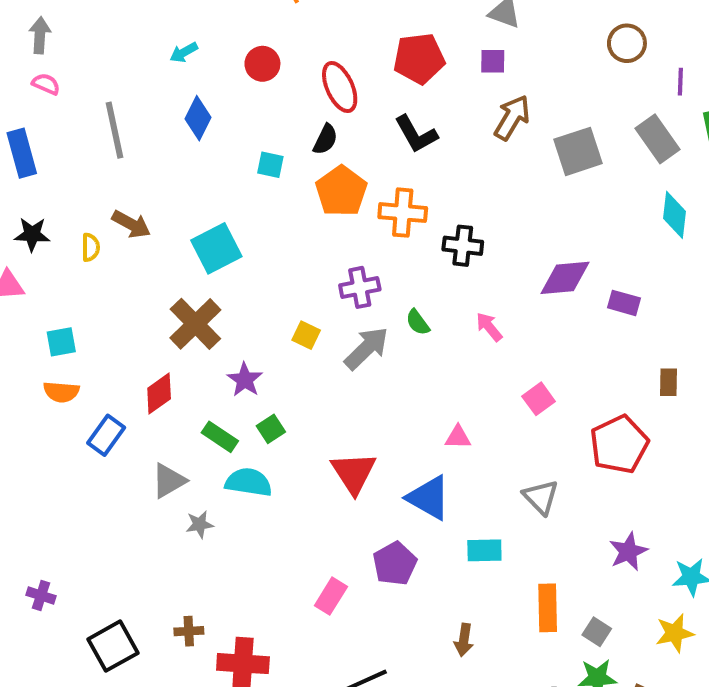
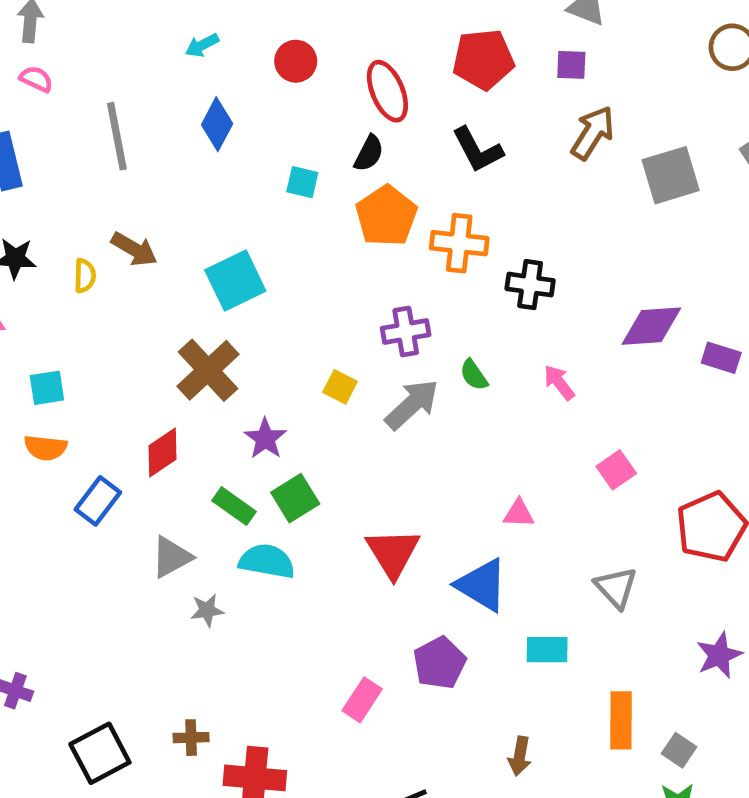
green square: (271, 429) -> (295, 498), size x1.4

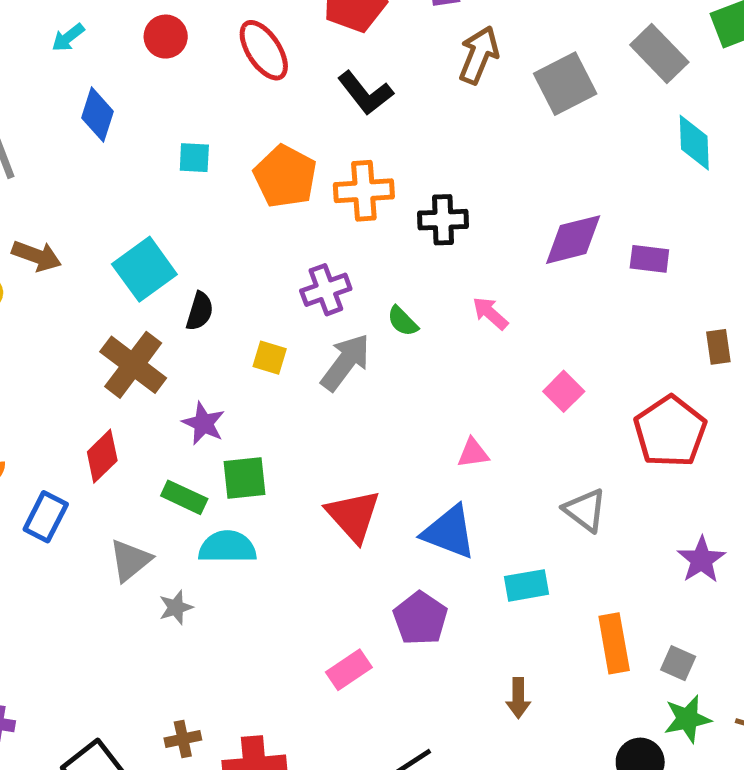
black semicircle: (369, 153) -> (200, 311), moved
green square: (295, 498) -> (245, 478), turned 36
pink rectangle: (362, 700) -> (349, 670), turned 33

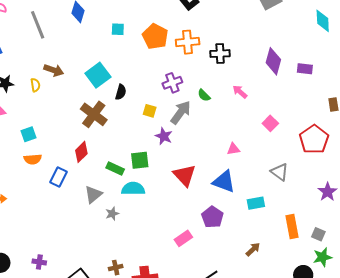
purple diamond: (573, 240) -> (273, 61), turned -60
purple star: (204, 423) -> (164, 136), moved
brown arrow: (518, 698) -> (253, 249), turned -133

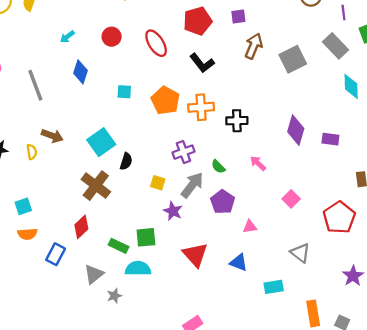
blue triangle: (224, 182) -> (239, 262), size x0.7
purple pentagon: (212, 217) -> (223, 202), moved

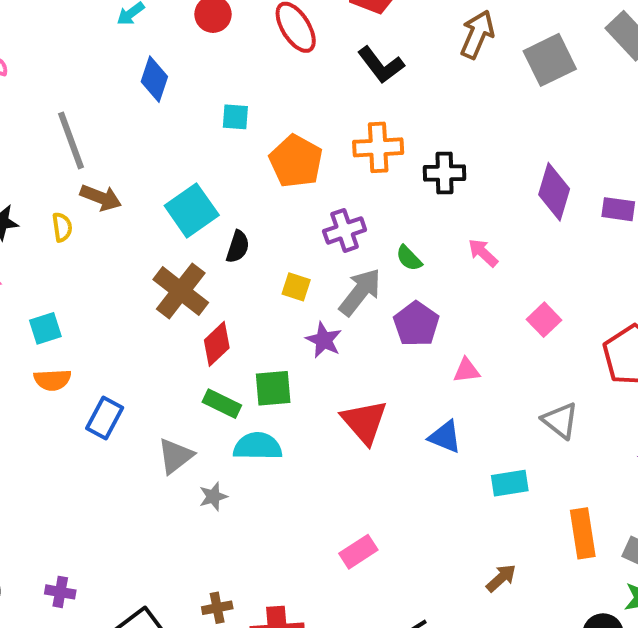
gray line: (35, 85) -> (71, 140), moved
orange pentagon: (165, 101) -> (296, 161), moved
red diamond: (81, 227) -> (217, 344), moved

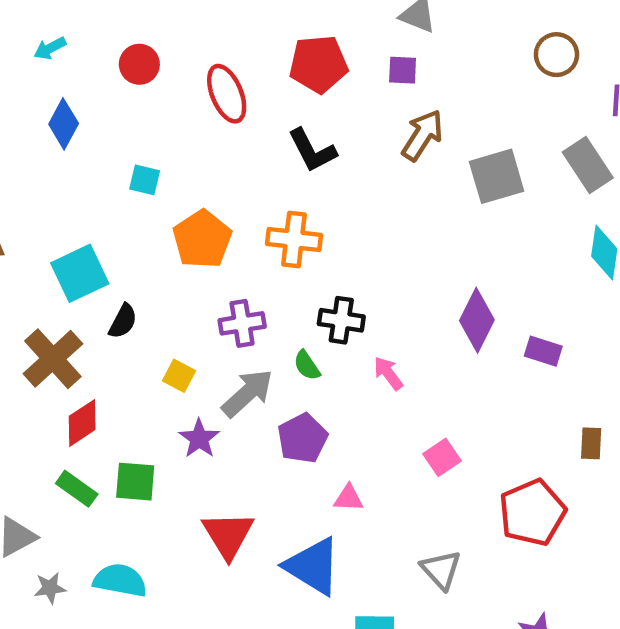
black cross: (445, 173) -> (341, 320), moved
blue triangle: (445, 437) -> (313, 566), size x1.6
cyan semicircle: (258, 446) -> (120, 580), moved

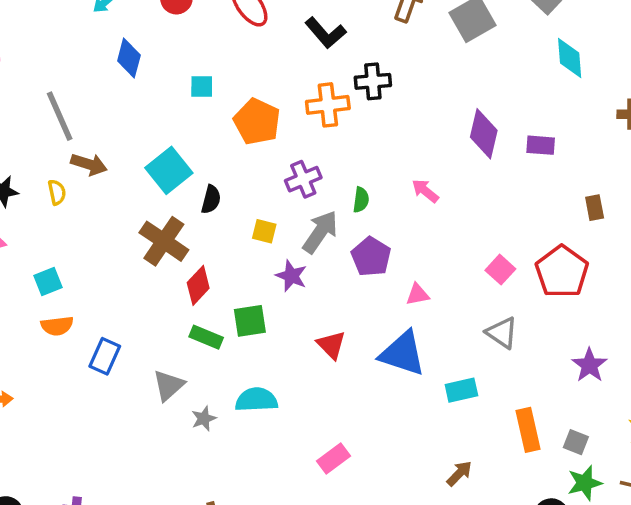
black cross: (341, 320) -> (373, 81), moved
green semicircle: (307, 365) -> (361, 200), turned -125
pink square: (442, 457) -> (500, 270), moved
red triangle: (228, 535) -> (331, 345), size x0.7

